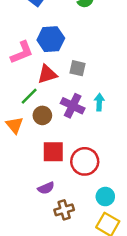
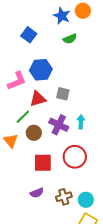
red circle: (85, 161) -> (75, 157), moved
brown cross: (64, 210) -> (64, 197), moved

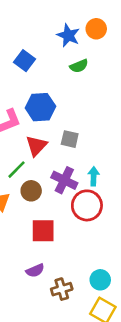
red triangle: (38, 99) -> (36, 146), turned -30
red circle: (75, 157) -> (87, 205), moved
brown cross: (64, 197) -> (62, 289), moved

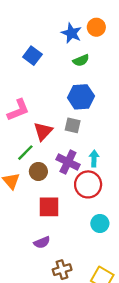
blue hexagon: (40, 107) -> (81, 97), moved
cyan circle: (100, 280) -> (100, 223), moved
brown cross: (62, 289) -> (62, 270), moved

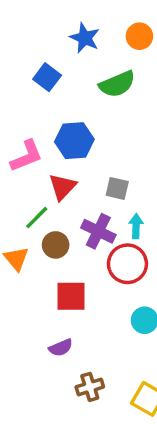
blue star: (72, 33) -> (85, 38), moved
green semicircle: (81, 60) -> (117, 84), size x1.5
blue hexagon: (81, 97) -> (74, 141), moved
gray square: (73, 125) -> (117, 188), moved

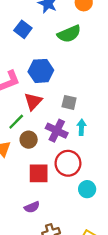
red circle: (127, 264) -> (68, 163), moved

